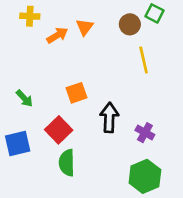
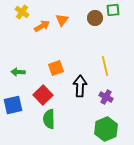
green square: (155, 13) -> (113, 10), turned -32
yellow cross: (30, 16) -> (22, 12), turned 32
yellow line: (144, 60) -> (105, 66), moved
green arrow: (24, 98) -> (18, 72), turned 136

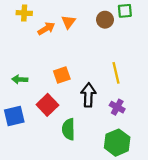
yellow cross: (22, 12) -> (24, 13), turned -32
green semicircle: (49, 119) -> (68, 129), moved

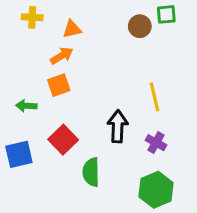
orange triangle: (68, 22) -> (72, 29), moved, turned 40
orange arrow: (46, 29) -> (62, 56), moved
orange square: (62, 75) -> (59, 85), moved

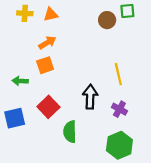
orange triangle: (72, 29) -> (51, 14), moved

